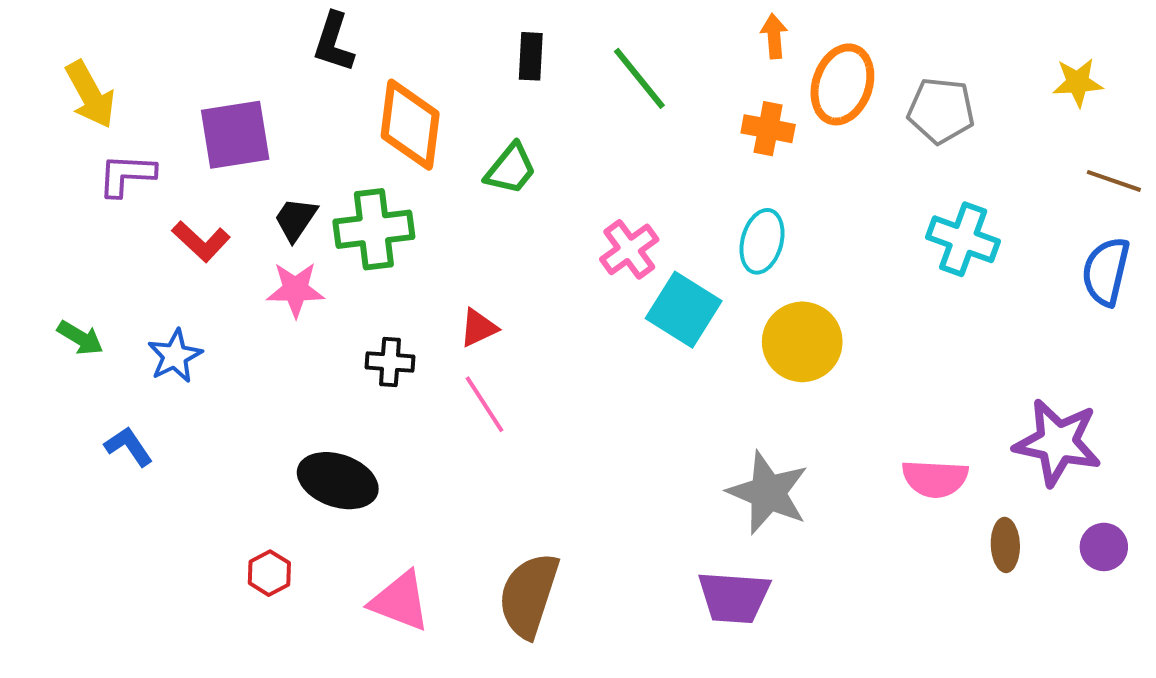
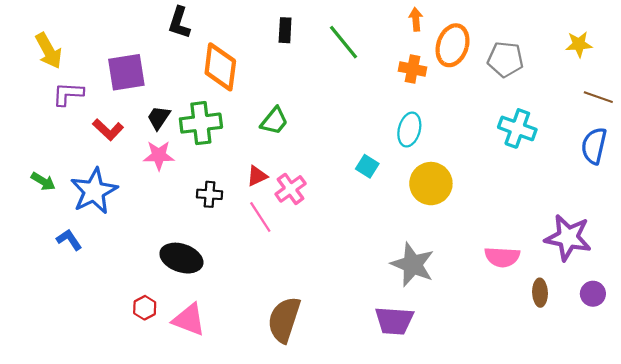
green trapezoid: (511, 169) -> (274, 121), moved
pink cross: (629, 249) -> (291, 189), moved
cyan square: (684, 310) -> (367, 166), size x0.6
blue star: (175, 356) -> (94, 191), size x1.6
pink triangle: (400, 601) -> (189, 320), moved

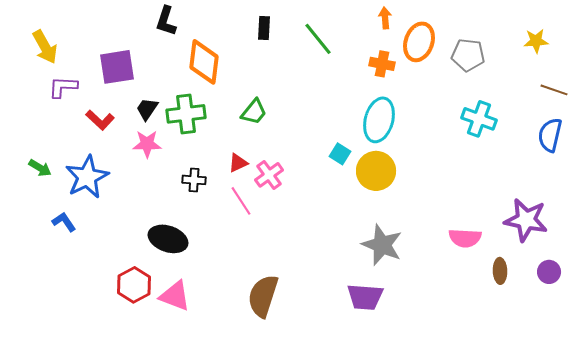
cyan ellipse: (409, 130) -> (379, 120), size x1.4
yellow circle: (431, 184) -> (376, 171), moved
red hexagon: (145, 308) -> (134, 285), size x1.6

